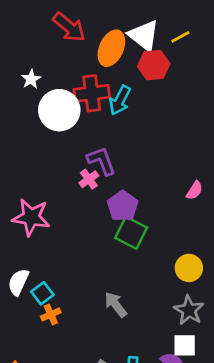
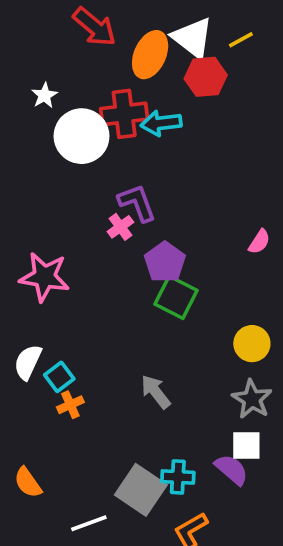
cyan arrow: (120, 100) -> (161, 123), turned 56

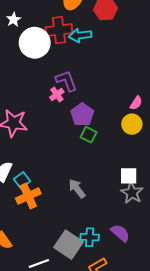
green square: (176, 297) -> (89, 135), size x0.7
yellow circle: (252, 344) -> (132, 124), moved
orange cross: (70, 405) -> (28, 196), size x1.6
white square: (246, 445) -> (129, 176), moved

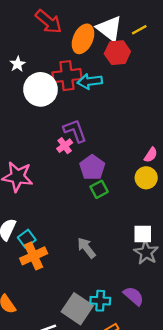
green square: (89, 135) -> (99, 189), turned 35

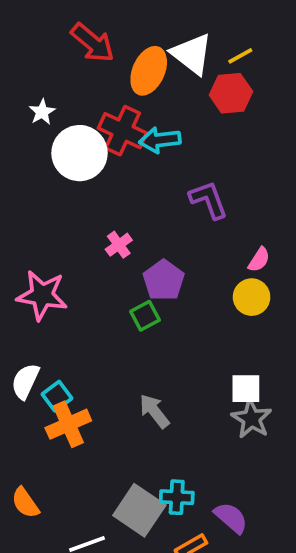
red hexagon: (117, 53) -> (231, 93), moved
red cross: (67, 76) -> (123, 131), turned 32
purple L-shape: (75, 131) -> (209, 200), moved
green square: (99, 189) -> (145, 316), moved
purple semicircle: (134, 296) -> (231, 518), moved

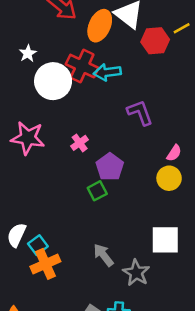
yellow line: (240, 56) -> (182, 28), moved
pink star: (42, 295) -> (28, 138), moved
white square: (246, 389) -> (165, 240), size x1.4
gray star: (252, 419) -> (136, 273), moved

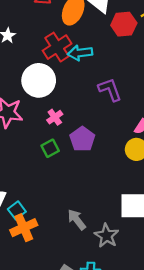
red cross: (82, 66) -> (57, 47), turned 32
white circle: (53, 81) -> (39, 80), moved
green square: (97, 191) -> (50, 148), moved

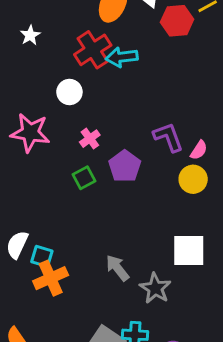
white circle: (39, 80) -> (69, 92), size x0.6
purple L-shape: (110, 90) -> (168, 137), moved
cyan square: (17, 210) -> (42, 256), turned -36

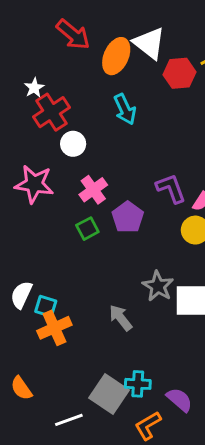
red cross: (93, 50) -> (52, 112), moved
cyan arrow: (122, 57) -> (125, 109), turned -108
pink cross: (90, 139) -> (93, 190), size x1.4
gray star: (155, 288) -> (158, 286), moved

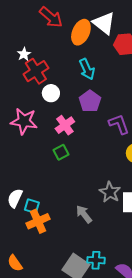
purple pentagon: (128, 217) -> (90, 101), moved

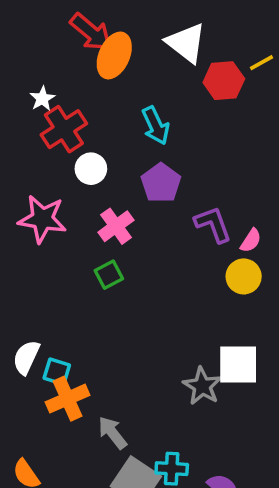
orange ellipse: (81, 32) -> (114, 55), moved
gray star: (110, 192) -> (202, 386), moved
gray arrow: (84, 214) -> (112, 433), moved

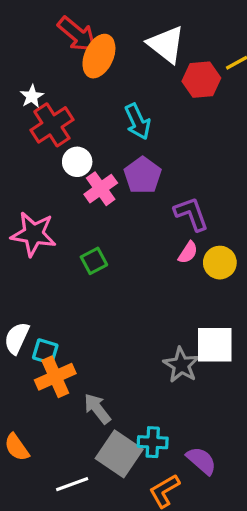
pink star: (42, 219) -> (34, 234), moved
pink cross: (116, 226) -> (101, 189), moved
pink semicircle: (251, 241) -> (188, 252), moved

